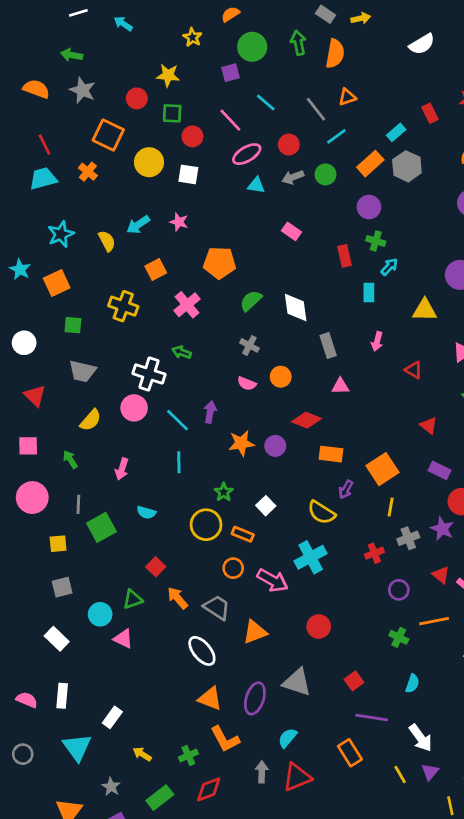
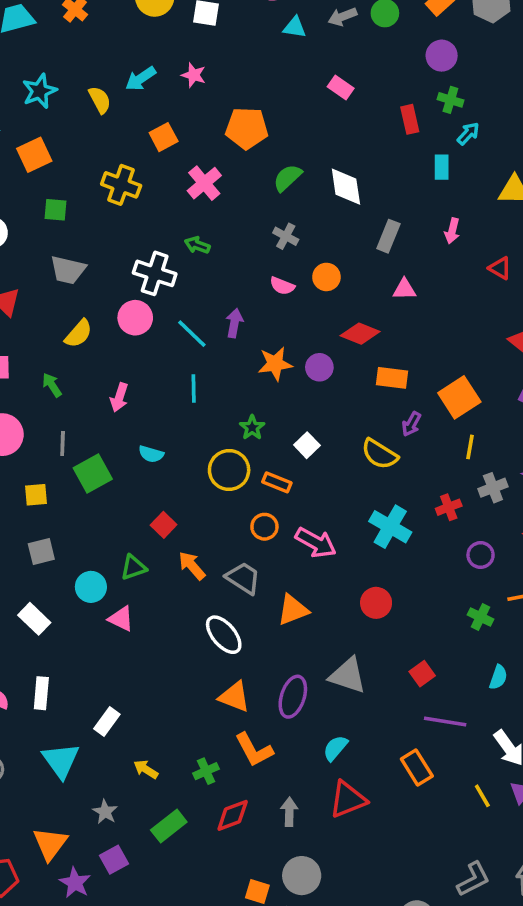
gray rectangle: (328, 345) -> (388, 236), turned 40
cyan cross: (311, 557) -> (390, 527), moved, turned -32
gray arrow: (262, 772) -> (289, 812), moved

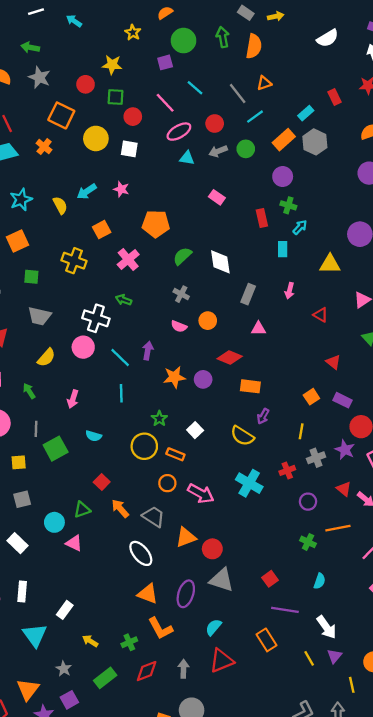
orange square: (459, 397) -> (311, 397), moved, size x0.6
red circle: (376, 603) -> (212, 549), moved

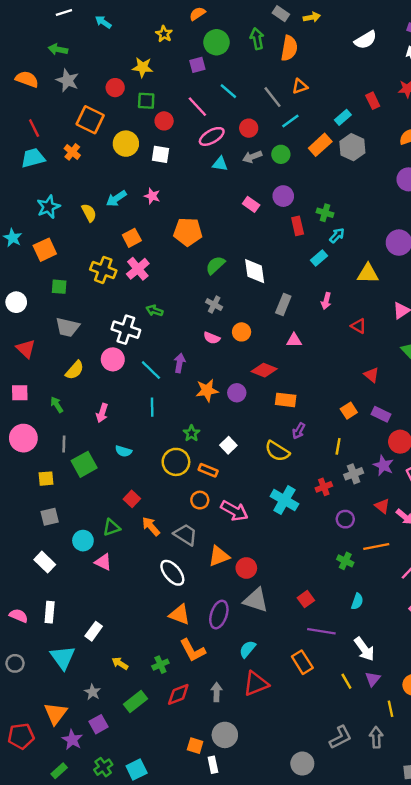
purple circle: (283, 177) -> (283, 196), moved
cyan rectangle: (283, 249) -> (319, 258), turned 49
pink cross: (128, 260) -> (138, 269), moved

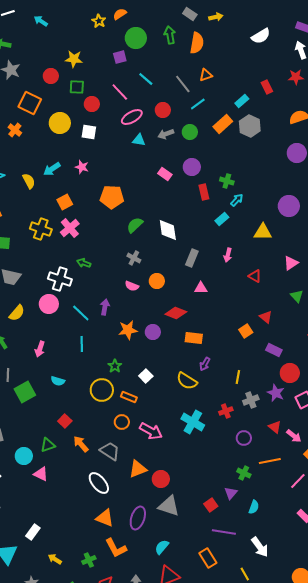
yellow star: (164, 34) -> (99, 21), moved
orange square: (349, 411) -> (246, 331), moved
purple triangle: (373, 679) -> (231, 493), moved

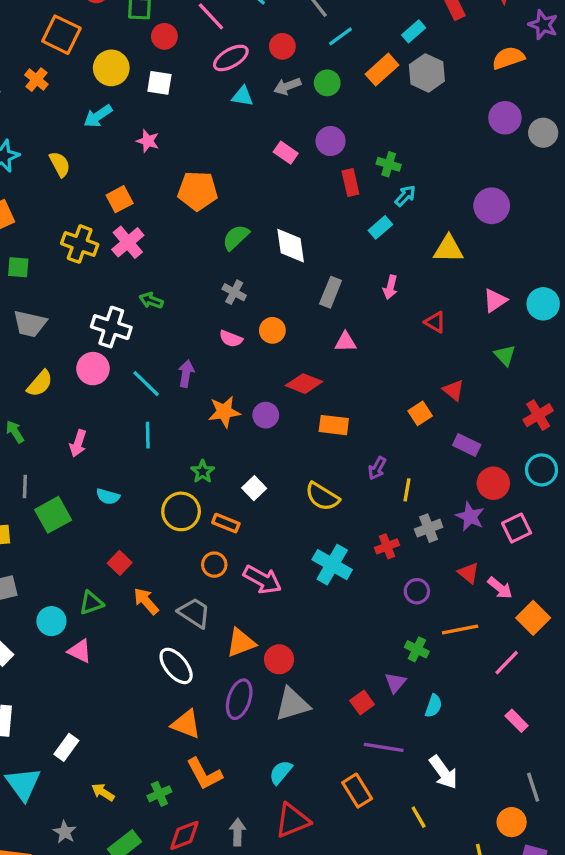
cyan arrow: (52, 169) -> (98, 116), moved
purple arrow: (205, 364) -> (377, 468), moved
gray triangle: (169, 506) -> (292, 704), turned -35
purple ellipse: (138, 518) -> (239, 699), moved

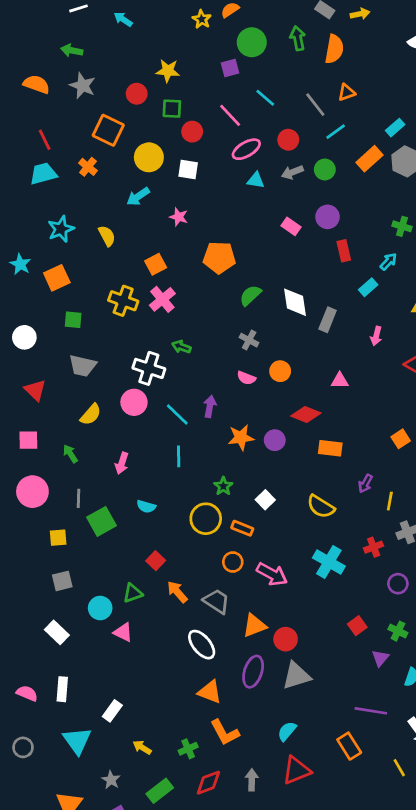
green cross: (389, 164) -> (402, 226), moved
gray rectangle: (331, 292) -> (328, 320), moved
red square: (362, 702) -> (357, 626), moved

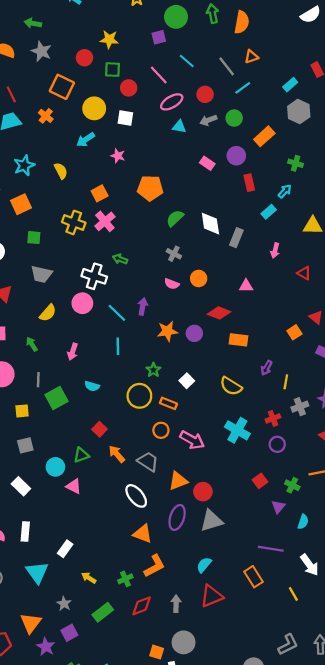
orange rectangle: (369, 159) -> (264, 136), moved
purple circle: (398, 584) -> (277, 444), moved
orange L-shape: (225, 733) -> (154, 566), turned -90

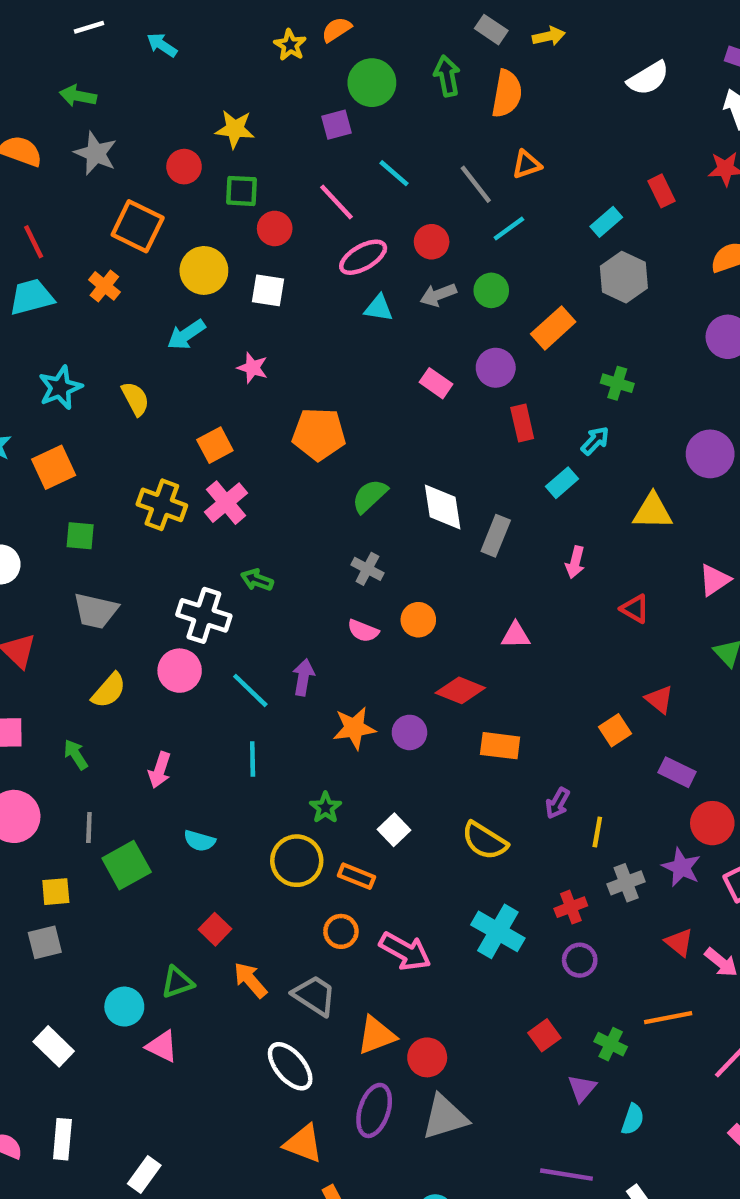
gray square: (25, 445) -> (45, 942), moved

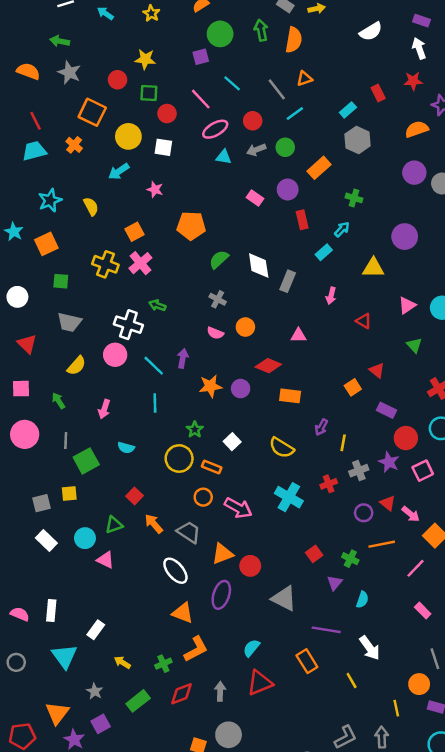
yellow star: (290, 45) -> (151, 13), moved
yellow square: (56, 892) -> (69, 493), moved
purple circle: (580, 960) -> (364, 513), moved
white rectangle: (54, 1046) -> (46, 541), moved
gray triangle: (445, 1117) -> (284, 598), moved, turned 44

